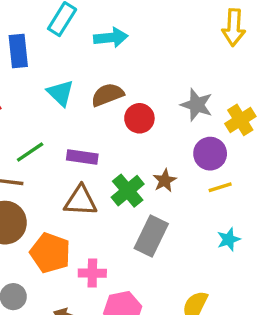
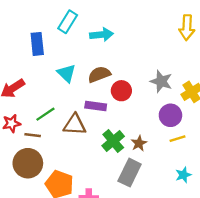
purple rectangle: (82, 157) -> (96, 106), moved
brown star: (165, 181) -> (139, 143), moved
brown triangle: (81, 201) -> (75, 125), moved

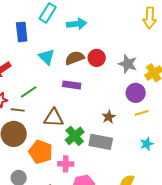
red circle: (121, 91) -> (97, 58), moved
brown triangle: (75, 125) -> (54, 118), moved
green cross: (113, 141) -> (75, 136), moved
gray rectangle: (130, 173) -> (101, 142), turned 75

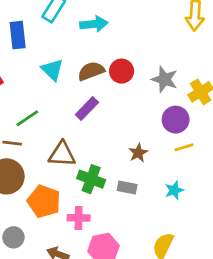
purple rectangle: (72, 85) -> (87, 108), turned -54
green cross: (75, 136) -> (91, 179), turned -30
gray rectangle: (101, 142) -> (127, 187), size x0.6
cyan star: (147, 144) -> (174, 190), moved

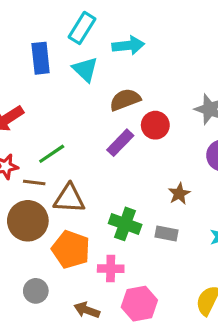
cyan triangle: (52, 70) -> (85, 69), moved
red circle: (122, 71) -> (155, 125), moved
brown triangle: (62, 154) -> (69, 198), moved

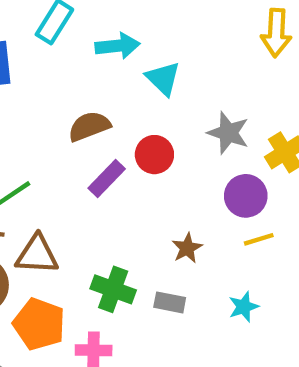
cyan triangle: (85, 69) -> (163, 78), moved
brown semicircle: (125, 100) -> (89, 126), moved

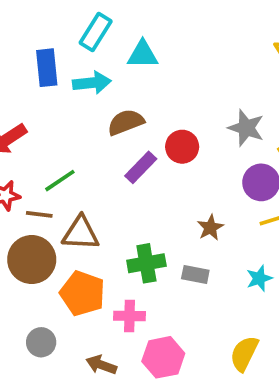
cyan arrow: (117, 46) -> (92, 83), moved
cyan triangle: (163, 78) -> (143, 55), moved, turned -44
green cross: (113, 289) -> (146, 263), turned -30

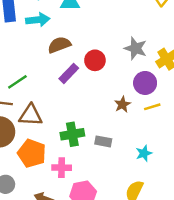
brown star: (210, 228) -> (122, 104), moved
cyan star: (259, 278) -> (144, 153), moved

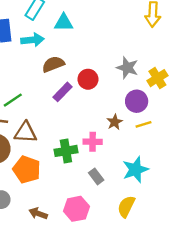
gray rectangle: (103, 141) -> (96, 176), moved, turned 42
cyan star: (144, 153) -> (135, 169), size x1.6
pink cross: (62, 168) -> (93, 142), moved

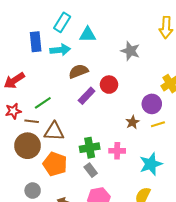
gray star: (127, 68) -> (130, 51), moved
pink cross: (93, 142) -> (117, 151), moved
gray rectangle: (96, 176) -> (91, 170), moved

